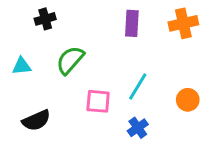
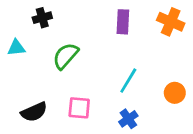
orange cross: (183, 23) -> (171, 22), turned 36
cyan triangle: (22, 66) -> (16, 48), moved
pink square: (98, 101) -> (79, 108), moved

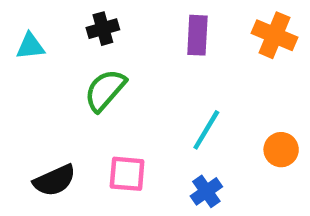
black cross: (42, 18) -> (103, 29), moved
cyan triangle: (16, 48) -> (30, 46), moved

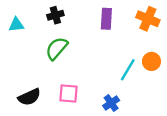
cyan line: (206, 130) -> (128, 70), moved
orange circle: (281, 150) -> (151, 61), moved

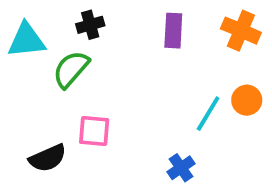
cyan triangle: (16, 25) -> (26, 40), size x1.5
green semicircle: (57, 48) -> (71, 69), moved
pink square: (68, 93) -> (94, 131), moved

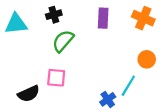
green semicircle: (71, 69) -> (63, 41), moved
cyan line: (208, 114) -> (128, 86), moved

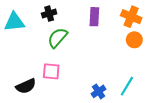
orange circle: (147, 59) -> (134, 40), moved
cyan line: (128, 86) -> (127, 86), moved

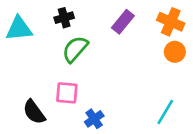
purple rectangle: (94, 17) -> (123, 22), turned 36
black semicircle: (26, 86) -> (34, 112), turned 78
blue cross: (99, 91) -> (94, 119), moved

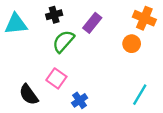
purple rectangle: (123, 22) -> (92, 23), moved
orange circle: (175, 52) -> (132, 44), moved
pink square: (67, 93) -> (56, 78), turned 30

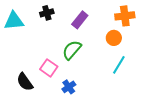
orange cross: (144, 18) -> (125, 16), turned -30
green semicircle: (63, 41) -> (72, 50), moved
cyan line: (140, 95) -> (119, 65), moved

